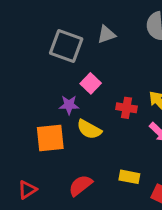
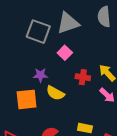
gray triangle: (106, 34) -> (68, 23), size x1.6
pink square: (91, 83) -> (65, 53), moved

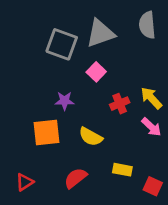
red cross: (83, 77) -> (120, 104), turned -32
yellow semicircle: (55, 93) -> (91, 137), moved

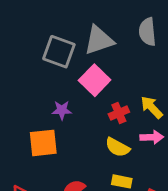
pink square: (96, 72) -> (95, 80), size x1.5
pink arrow: (151, 127) -> (152, 137), turned -45
yellow semicircle: (91, 137) -> (117, 147), moved

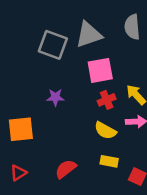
pink square: (95, 80) -> (100, 70), moved, turned 36
orange square: (43, 143) -> (21, 129), moved

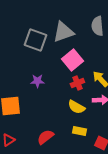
pink square: (100, 70) -> (72, 60), turned -30

